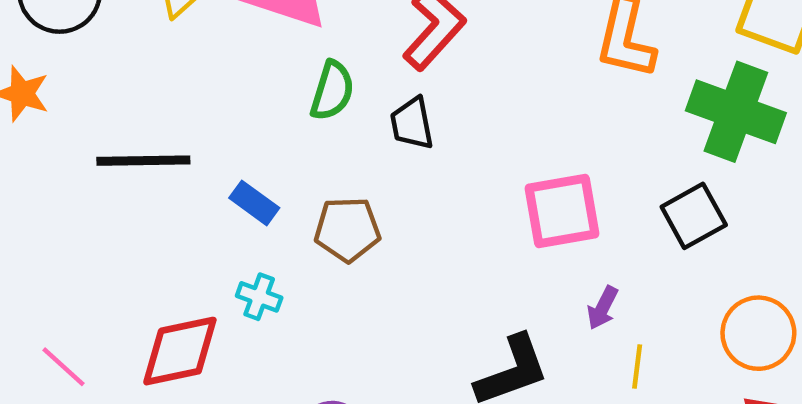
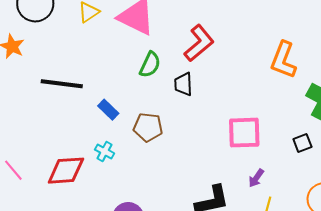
black square: (694, 216) -> (302, 143), size x0.7

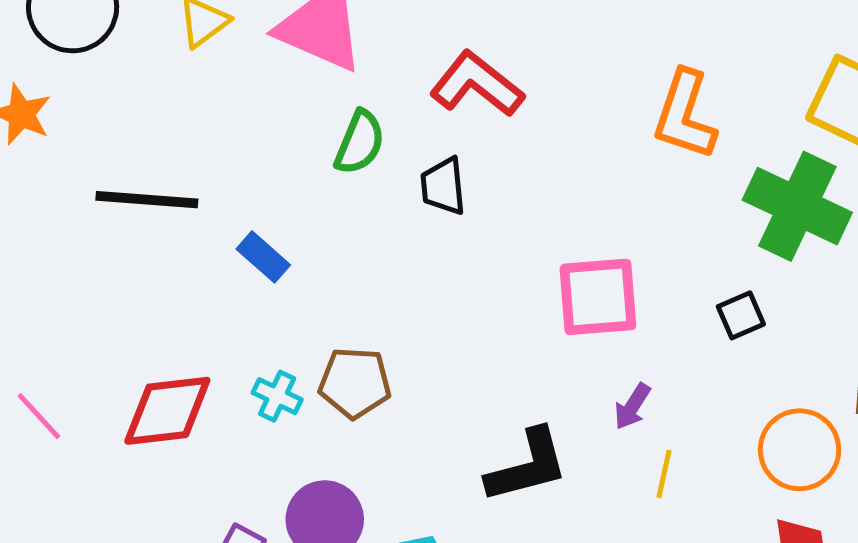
red L-shape: (199, 43) -> (477, 84), turned -99
brown pentagon: (148, 127) -> (355, 383), moved
cyan cross: (104, 151) -> (277, 396), moved

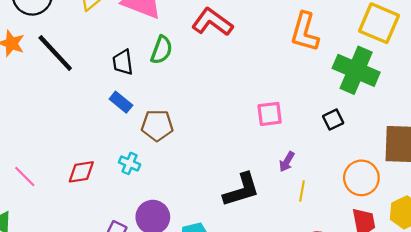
black trapezoid: (443, 186) -> (123, 62), moved
black line: (147, 200) -> (55, 53), moved, turned 45
pink square: (598, 297) -> (270, 114), size x0.7
brown pentagon: (355, 383) -> (157, 125), moved
red diamond: (167, 411) -> (81, 172), size x0.7

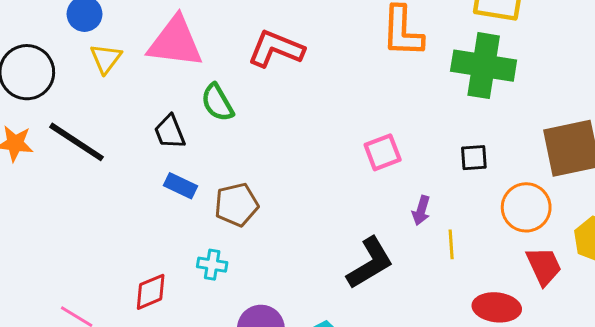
green semicircle: (162, 50) -> (217, 103), turned 144
black square: (333, 120) -> (474, 158), moved, turned 36

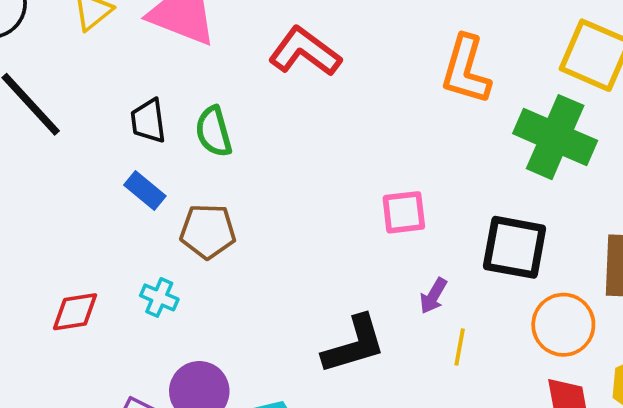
green semicircle: (217, 103) -> (214, 132), moved
black square: (474, 158) -> (515, 247), size x1.8

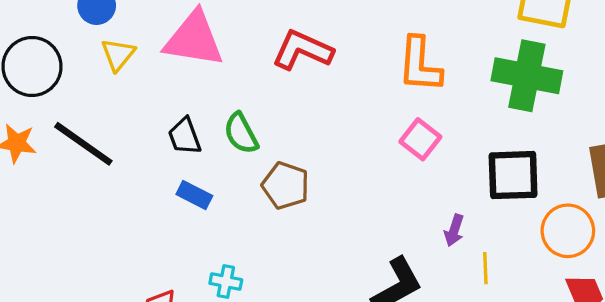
orange L-shape: (466, 70) -> (420, 65), moved
pink square: (404, 212) -> (420, 139), moved, turned -33
brown pentagon: (208, 231) -> (286, 186), moved, turned 30

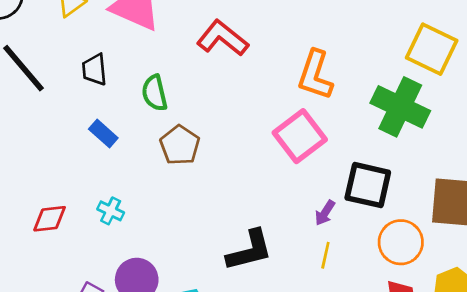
black trapezoid: (185, 136) -> (94, 70), moved
pink square: (420, 139) -> (300, 136), size x1.5
purple arrow: (454, 230) -> (325, 213), moved

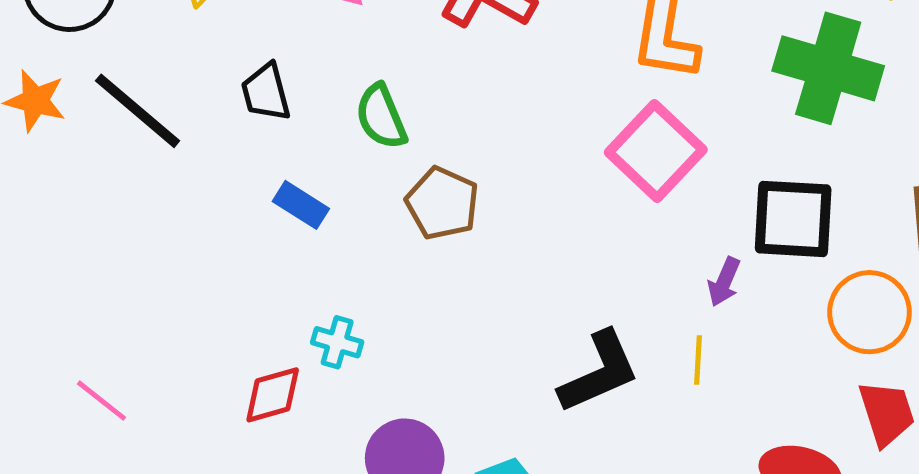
red diamond: (50, 219) -> (273, 395), moved
yellow line: (325, 255) -> (698, 360), moved

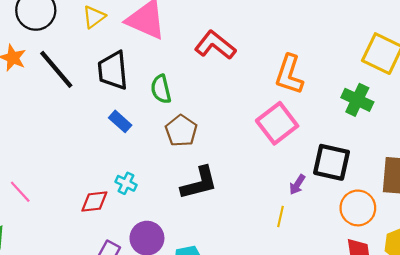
green cross: (828, 68) -> (357, 100), size x0.7
black trapezoid: (266, 92) -> (113, 70), size x1.5
black L-shape: (599, 372) -> (199, 183), moved

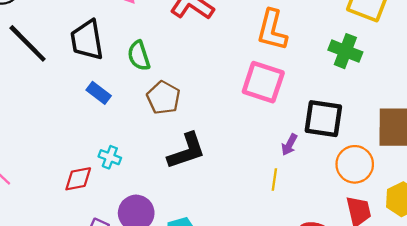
pink square: (277, 123) -> (263, 82), turned -30

